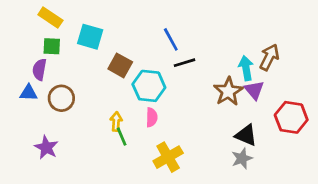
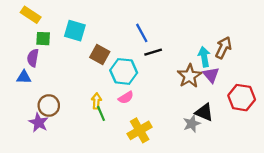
yellow rectangle: (50, 18) -> (31, 15), moved
brown circle: (61, 98) -> (49, 105), moved
pink semicircle: (152, 117) -> (126, 98), turned 56
gray star: (242, 158) -> (192, 124), moved

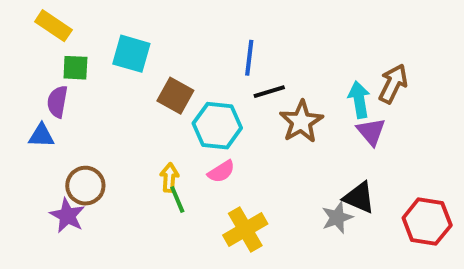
blue line: (142, 33) -> (249, 58), turned 36
brown star: (189, 76) -> (301, 122), moved
red hexagon: (242, 98) -> (427, 222), moved

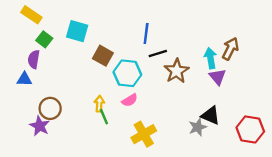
green square: (75, 68) -> (44, 39), turned 35

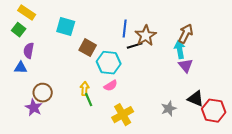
green square: (44, 39) -> (19, 30), moved
brown arrow: (230, 49) -> (186, 34), moved
brown star: (177, 71) -> (146, 36), moved
black triangle: (210, 115) -> (196, 99), moved

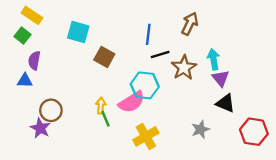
brown arrow: (186, 34) -> (190, 24), moved
brown star: (146, 36) -> (184, 68), moved
cyan hexagon: (109, 63) -> (145, 85), moved
pink semicircle: (111, 86) -> (132, 102), size x1.6
black triangle: (196, 99) -> (225, 103), moved

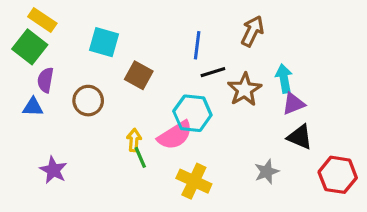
green square: (22, 36) -> (30, 47), size x1.5
purple triangle: (221, 78) -> (293, 104), turned 48
brown circle: (51, 110) -> (88, 101), moved
yellow cross: (146, 136) -> (194, 181), turned -35

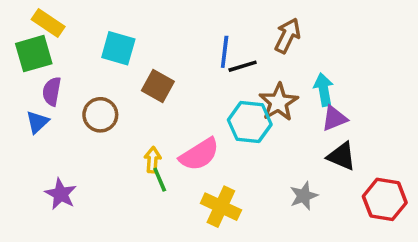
green square: (30, 47) -> (34, 54), turned 36
black line: (213, 72) -> (243, 66), moved
blue triangle: (33, 107) -> (37, 122), turned -45
cyan hexagon: (192, 113) -> (250, 122), moved

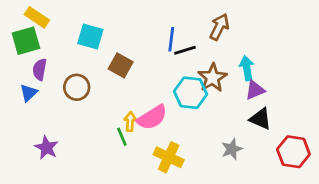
yellow arrow: (153, 160) -> (130, 122), moved

